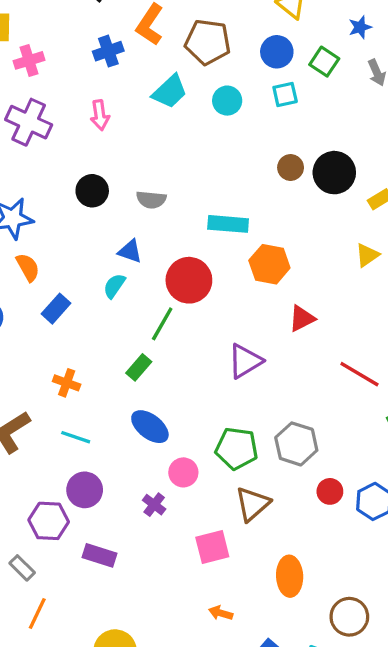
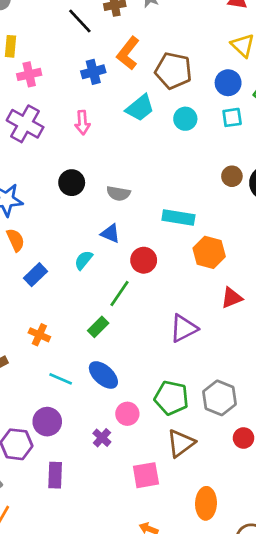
blue triangle: (130, 251) -> (110, 233), moved
red circle: (189, 280) -> (144, 260), size x0.7
cyan line: (76, 437) -> (61, 379), moved
purple rectangle: (100, 555) -> (55, 475), turned 70

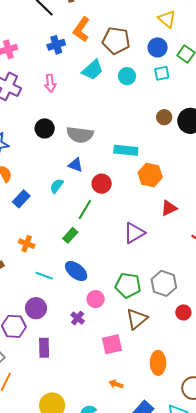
gray semicircle: (118, 193) -> (80, 135), size x1.5

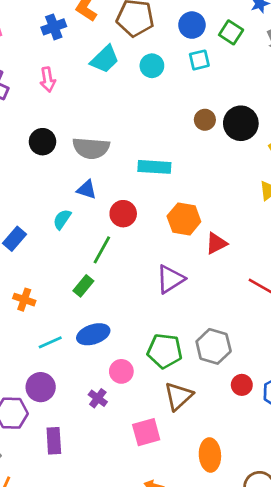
orange hexagon: (150, 175) -> (184, 219), moved
blue ellipse: (76, 271) -> (93, 334), turned -55
cyan line: (44, 276) -> (50, 342), turned -42

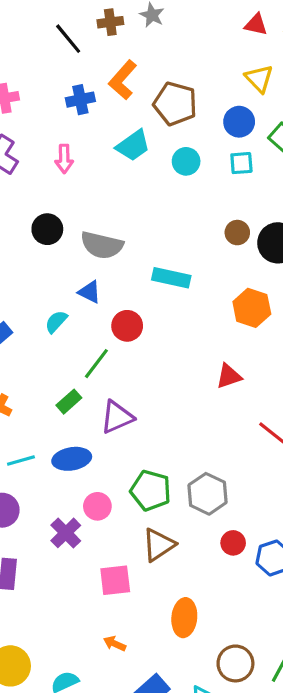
orange hexagon: (184, 219) -> (252, 308), moved
purple triangle: (170, 279) -> (117, 417), moved
purple cross: (98, 398) -> (66, 533), size x1.4

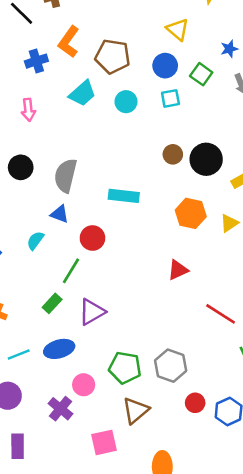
gray semicircle: (102, 245) -> (66, 176), turned 96

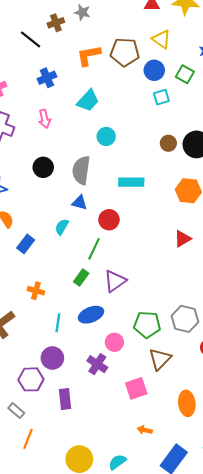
orange L-shape: (69, 42) -> (89, 55), moved, turned 50
brown pentagon: (113, 56) -> (125, 52), moved
cyan circle: (126, 102) -> (106, 136), moved
cyan line: (19, 355) -> (58, 323), turned -54

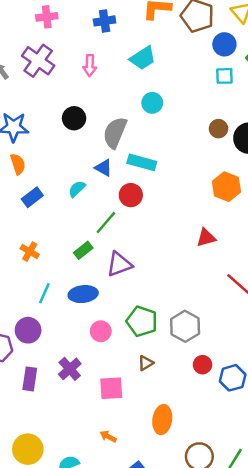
cyan rectangle: (131, 182) -> (142, 162), moved
brown triangle: (160, 359) -> (146, 363), size x0.6
purple cross: (97, 364) -> (70, 369), moved

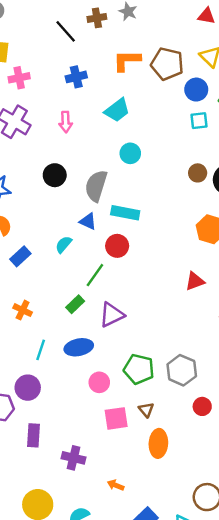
brown triangle: (146, 363) -> (146, 410), turned -35
purple cross: (70, 369) -> (73, 458), moved, turned -30
pink square: (111, 388) -> (116, 418), moved
orange ellipse: (162, 420) -> (158, 443), moved

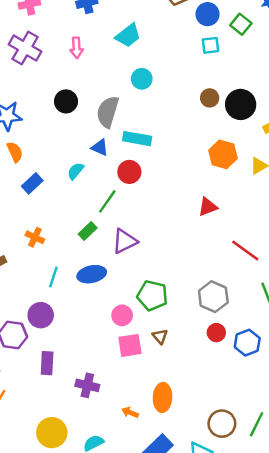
gray hexagon: (182, 370) -> (213, 297), moved
pink circle: (99, 382) -> (122, 315), moved
orange ellipse: (158, 443) -> (163, 397), moved

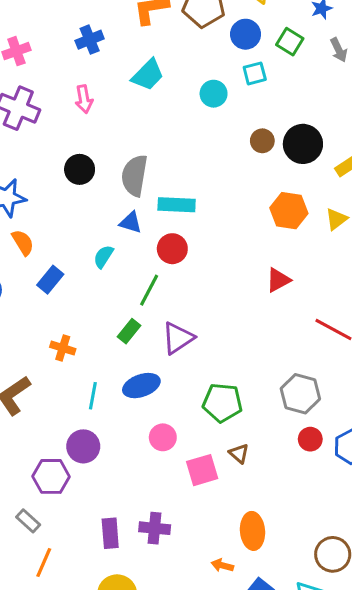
cyan circle: (142, 79) -> (214, 94), moved
pink circle: (122, 315) -> (163, 437), moved
purple rectangle: (47, 363) -> (110, 533), moved
orange arrow: (130, 412) -> (222, 565), moved

